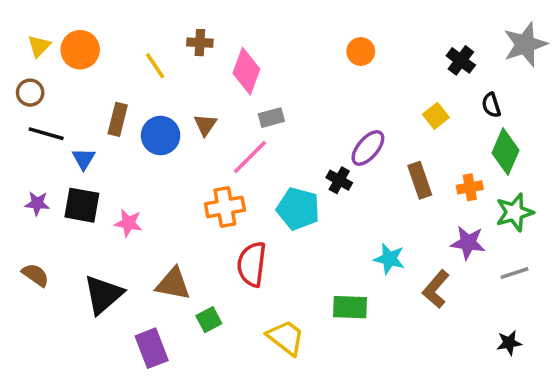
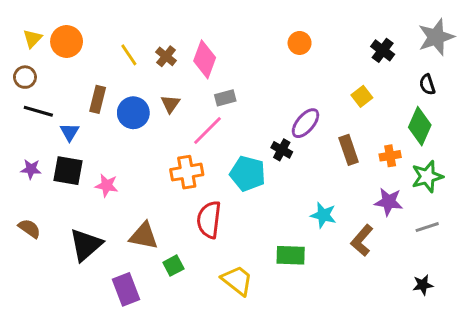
brown cross: (200, 43) -> (166, 56), moved, turned 36
black semicircle: (491, 105) -> (427, 85), moved

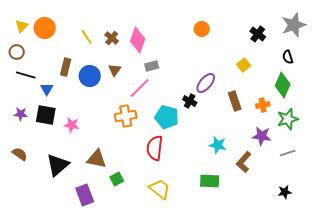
red semicircle: (209, 220) -> (155, 148), moved
green rectangle: (291, 255) -> (210, 181), moved

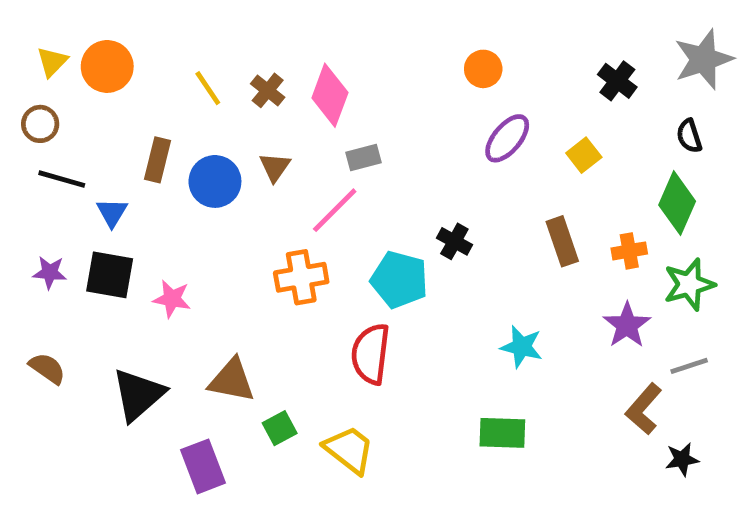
purple ellipse: (206, 83) -> (507, 138), moved
purple star: (262, 136) -> (627, 325), turned 30
brown L-shape: (244, 162) -> (644, 409), moved
yellow trapezoid: (160, 189) -> (349, 450), moved

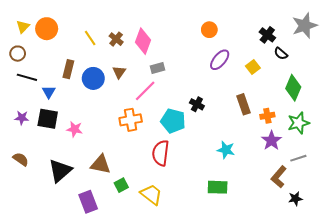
black semicircle: (689, 136) -> (281, 54), moved, turned -32
orange cross: (629, 251) -> (267, 116), moved

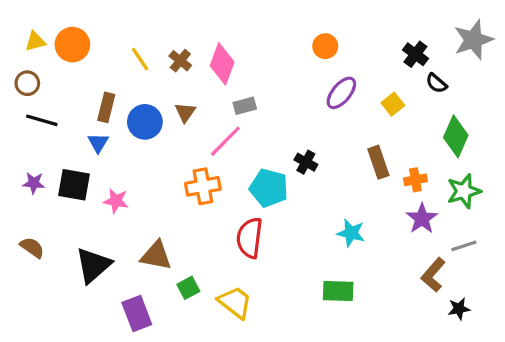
yellow triangle: (23, 27) -> (35, 41), turned 32
blue triangle: (49, 92) -> (98, 143), moved

